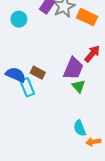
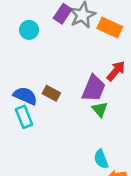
cyan rectangle: (27, 87) -> (24, 117), moved

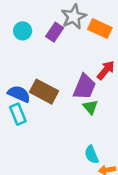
purple rectangle: (63, 14) -> (55, 32), moved
brown rectangle: (51, 93) -> (44, 92), size x1.6

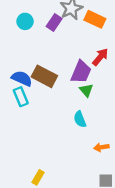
cyan semicircle: (92, 155) -> (80, 119), moved

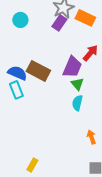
purple rectangle: (54, 22) -> (59, 23), moved
cyan semicircle: (80, 119) -> (77, 103), moved, turned 35
orange arrow: (101, 147) -> (91, 137), turned 80

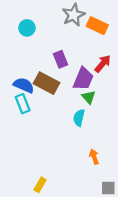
purple rectangle: (59, 23) -> (61, 59), moved, turned -56
cyan semicircle: (77, 103) -> (79, 118), moved
orange arrow: (91, 137) -> (94, 157), moved

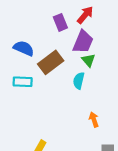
red arrow: (103, 64) -> (85, 15), moved
brown rectangle: (46, 83) -> (51, 62), moved, turned -65
cyan rectangle: (23, 104) -> (23, 82), moved, turned -66

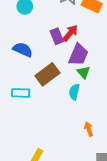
red arrow: (85, 15) -> (70, 33), moved
blue semicircle: (24, 48) -> (23, 50), moved

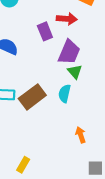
red arrow: (70, 33) -> (67, 19), moved, turned 54
brown rectangle: (47, 74) -> (32, 97), moved

